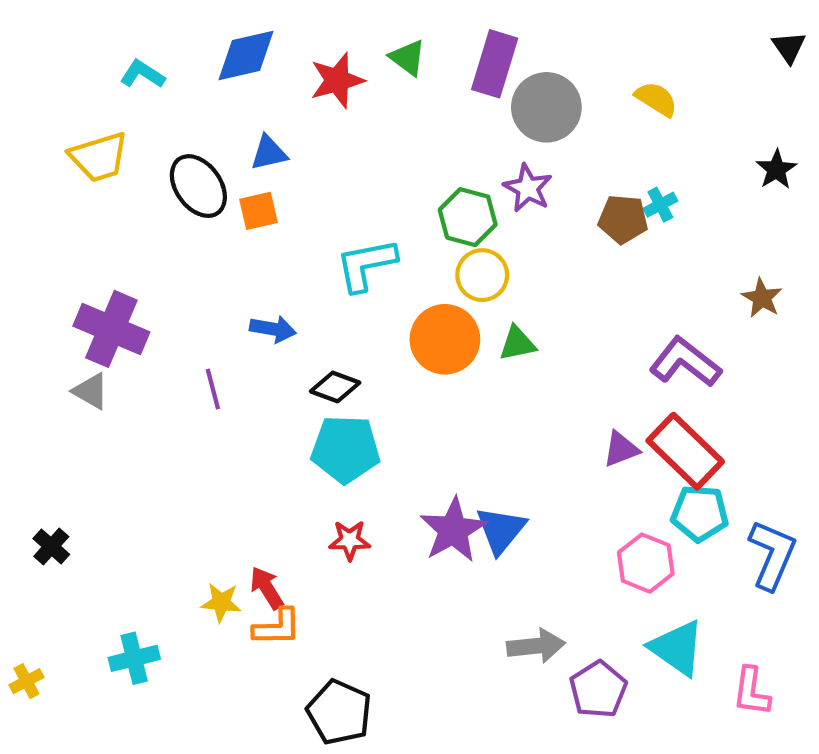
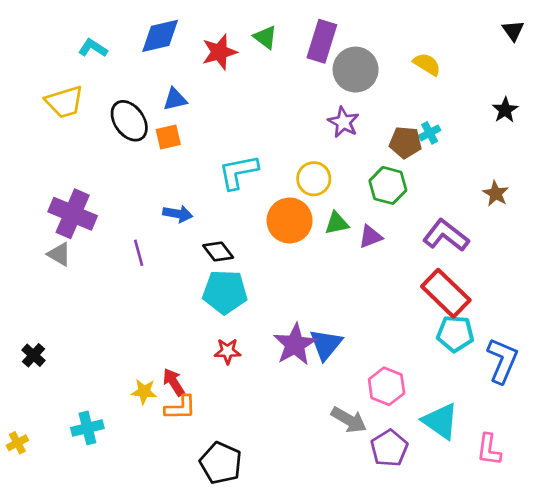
green hexagon: (468, 217) -> (388, 185), moved
black diamond: (335, 387) -> (218, 251), turned 32
purple triangle: (621, 449) -> (370, 237), moved
pink hexagon: (646, 563) -> (387, 386), moved
gray arrow: (536, 646) -> (349, 420), turned 36

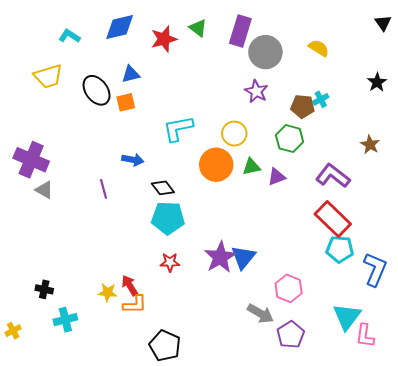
purple cross: (73, 214) -> (31, 160), moved
black cross: (34, 355) -> (44, 289), moved, turned -30
cyan triangle: (440, 421) -> (347, 317), moved, turned 32

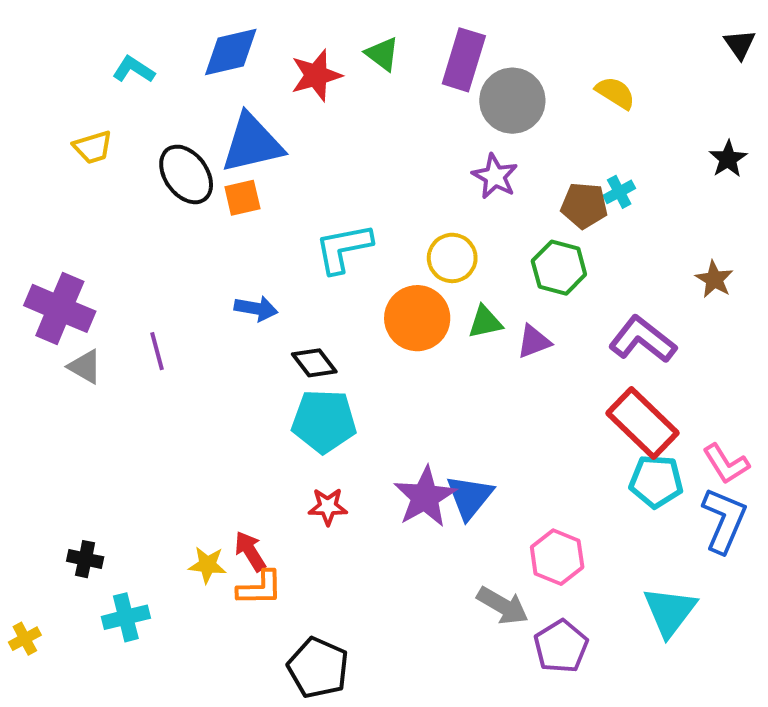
blue triangle: (131, 74) -> (252, 143), size x1.8
yellow trapezoid: (48, 76) -> (93, 147), size x0.7
purple line: (104, 189) -> (157, 351), moved
pink L-shape: (365, 336) -> (726, 464), moved, turned -40

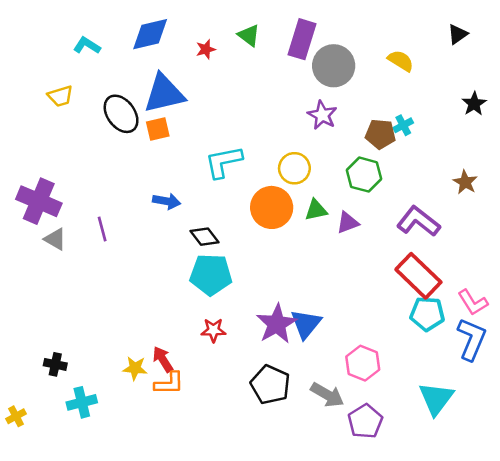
black triangle: (740, 44) -> (458, 34), moved, turned 30
red star: (316, 75) -> (206, 49), size x0.6
black pentagon: (318, 668) -> (270, 385), moved

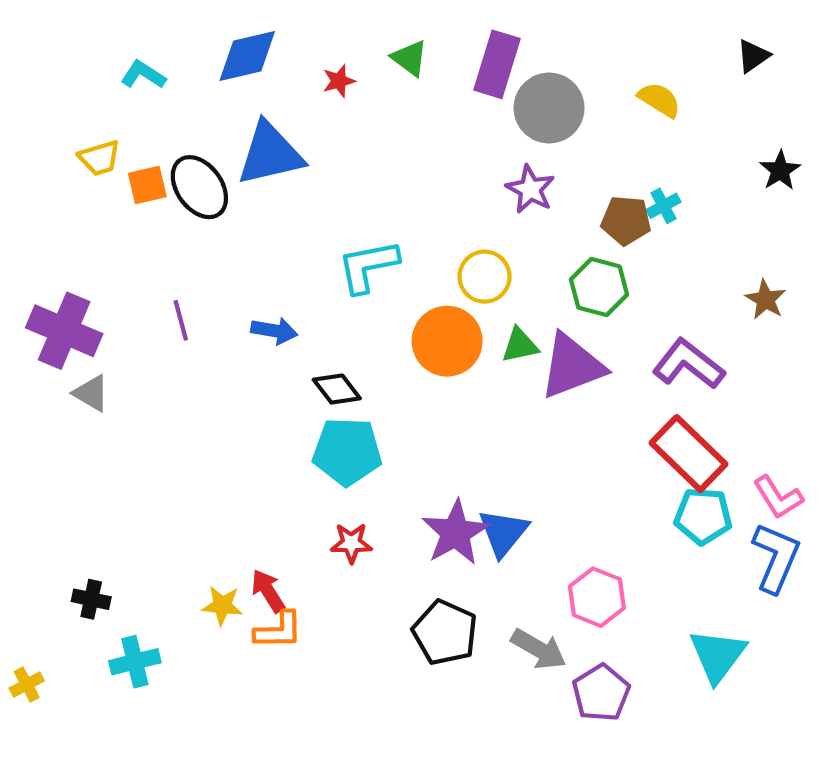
orange square: (158, 129) -> (147, 185), moved
purple triangle: (348, 223) -> (572, 366), size x1.8
purple line: (102, 229) -> (181, 320), moved

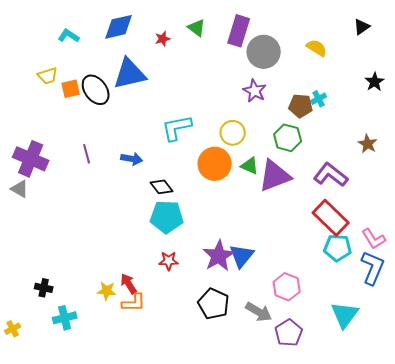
green triangle: (520, 345) -> (250, 166), turned 36
gray triangle: (91, 393) -> (20, 189), moved

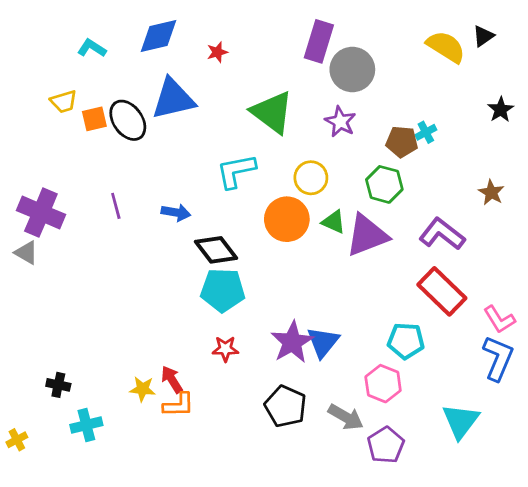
green triangle: (197, 28) -> (272, 112), moved, size x1.8
yellow semicircle: (317, 48) -> (446, 47), moved, size x1.4
black diamond: (162, 187) -> (216, 250), size x1.4
cyan pentagon: (338, 248) -> (406, 341), moved

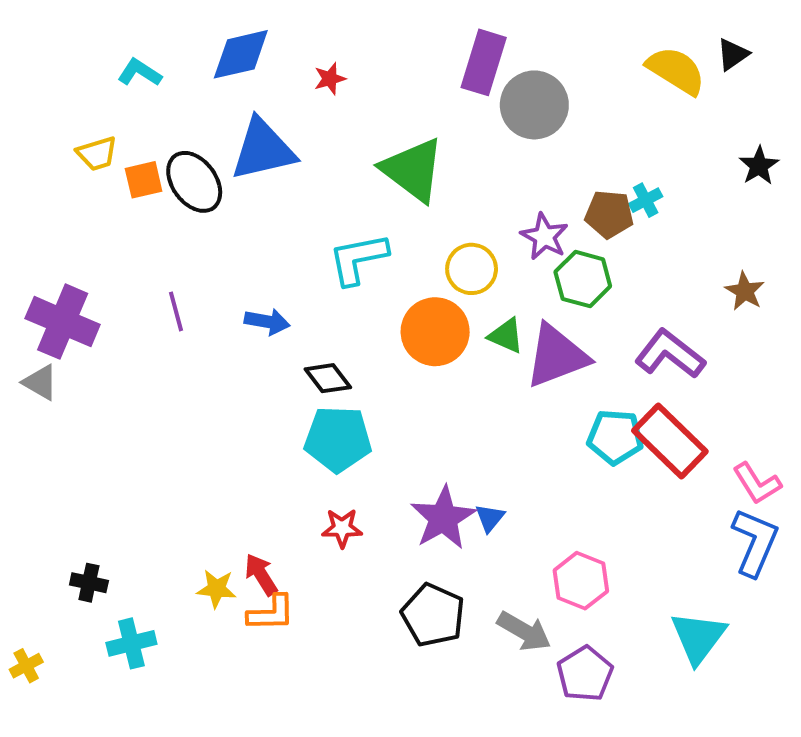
purple star: (340, 122) -> (544, 237), moved
black diamond: (216, 250) -> (328, 378), size x0.7
cyan pentagon: (406, 341) -> (615, 437), moved
blue triangle: (323, 342) -> (490, 518), size x0.6

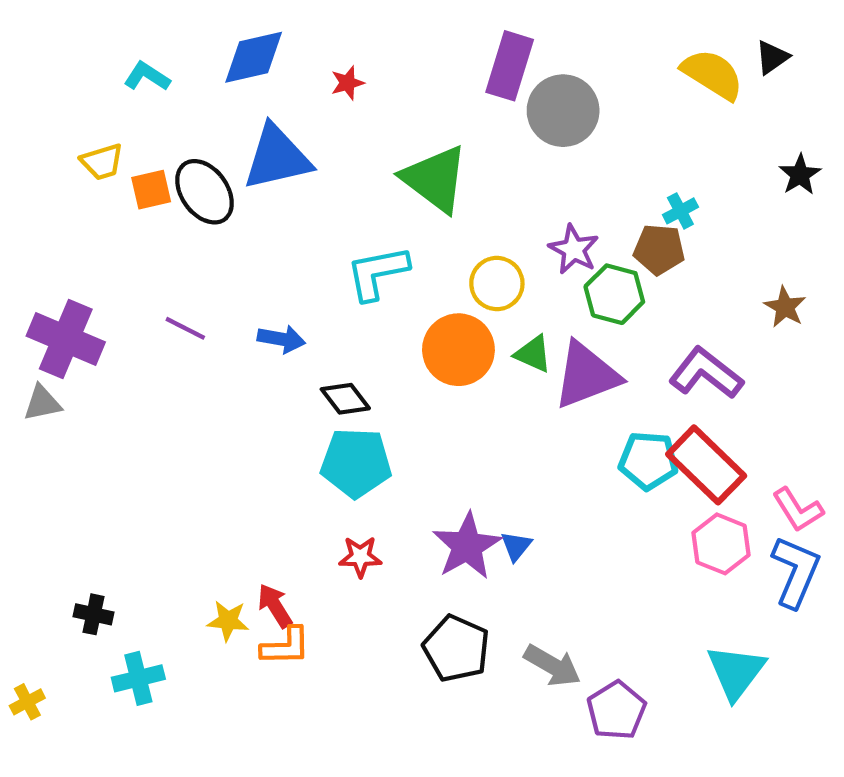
brown pentagon: (609, 214) -> (659, 249), moved
purple line: (176, 311) -> (185, 328), turned -48
gray triangle: (40, 382) -> (42, 403), turned -42
pink hexagon: (581, 581) -> (721, 544), moved

